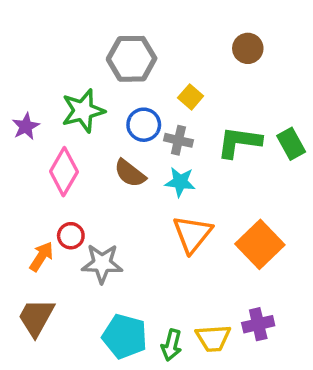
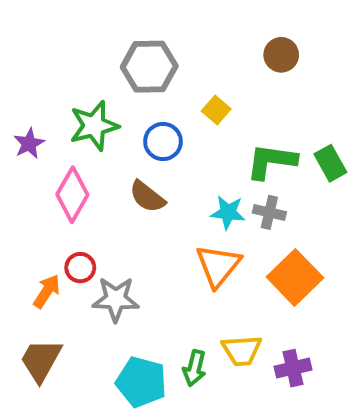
gray cross: (178, 140) -> (269, 212), moved
cyan star: (180, 182) -> (228, 212), moved
yellow trapezoid: (213, 338) -> (242, 350), moved
green arrow: (171, 345) -> (195, 368), moved

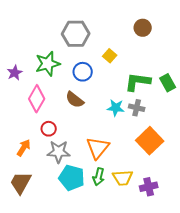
orange triangle: (218, 266) -> (98, 148), moved
red circle: (80, 268) -> (49, 129), moved
green arrow: (195, 368) -> (99, 177), moved
cyan pentagon: (141, 382) -> (72, 178), moved

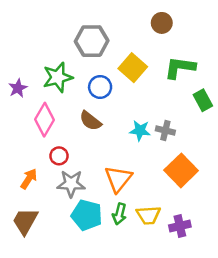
brown circle: (143, 28) -> (162, 23), moved
yellow square: (110, 56) -> (133, 68), size x1.6
green L-shape: (138, 82) -> (180, 68), moved

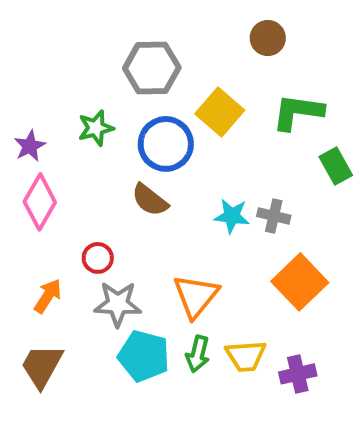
green star: (58, 77) -> (96, 128), size x0.7
blue circle: (100, 87) -> (166, 144), size x1.4
pink diamond: (44, 120) -> (40, 202), moved

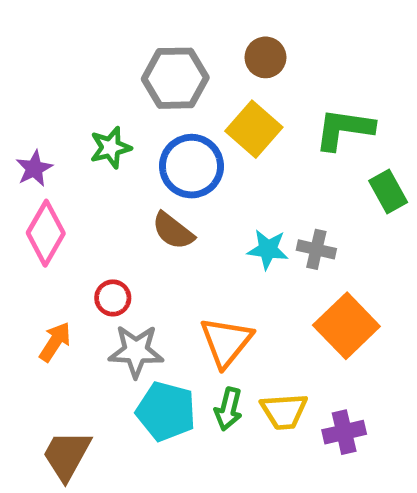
brown circle: (268, 38) -> (265, 57), moved
brown trapezoid: (42, 366) -> (67, 455), moved

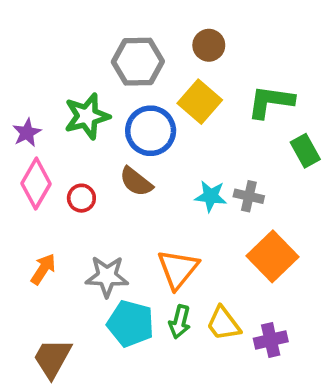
green star: (111, 148) -> (87, 116), size x1.4
red circle: (113, 298) -> (81, 198), moved
yellow trapezoid: (284, 411) -> (223, 324), turned 57

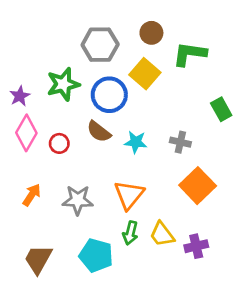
green L-shape: (271, 102) -> (190, 54), moved
cyan star: (211, 196) -> (136, 142), moved
cyan pentagon: (131, 324) -> (96, 255), moved

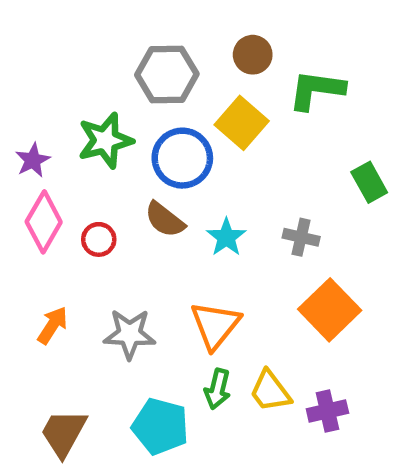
cyan star: (136, 142) -> (226, 237), turned 30

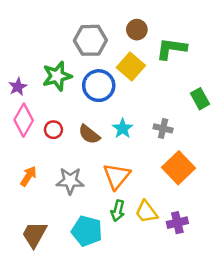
brown semicircle: (165, 220) -> (89, 134), moved

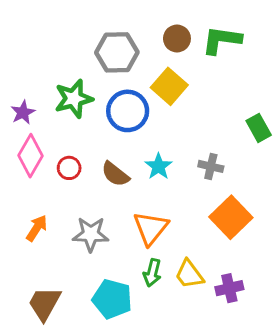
green L-shape: (171, 49) -> (222, 40), moved

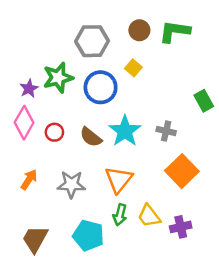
yellow square: (169, 86) -> (133, 68), size x0.6
purple star: (23, 112) -> (29, 89), moved
cyan star: (158, 166) -> (125, 131), size x1.5

